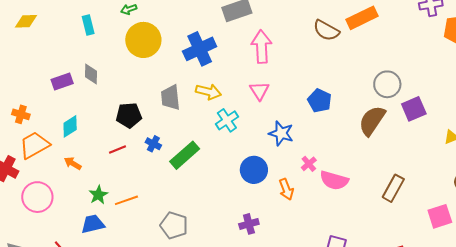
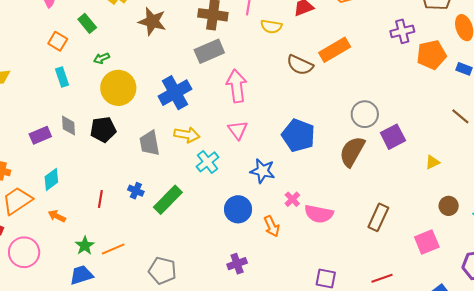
blue pentagon: (320, 101) -> (298, 135), size x1.4
black pentagon: (129, 115) -> (103, 129), moved
red line: (117, 149) -> (100, 199), turned -54

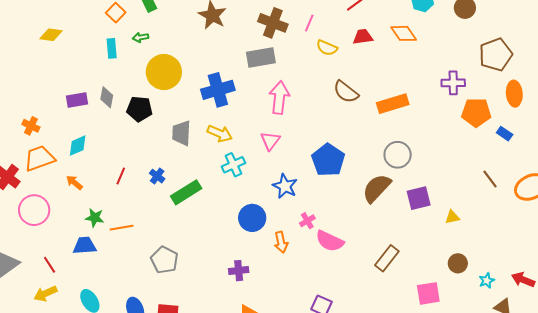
orange rectangle: (335, 50) -> (393, 104), moved
green arrow: (101, 58) -> (141, 37), moved
purple square: (393, 137) -> (419, 198), moved
green star: (85, 246) -> (95, 218), turned 30

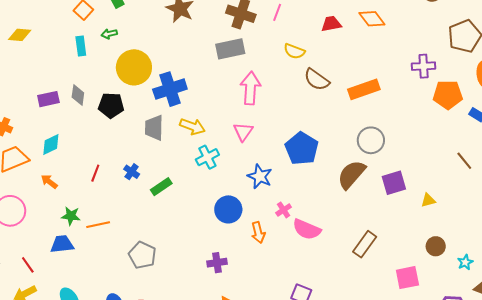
yellow semicircle: (327, 48) -> (294, 51), moved
blue cross: (218, 90) -> (170, 89), moved
green rectangle: (186, 192) -> (161, 187), size x0.7

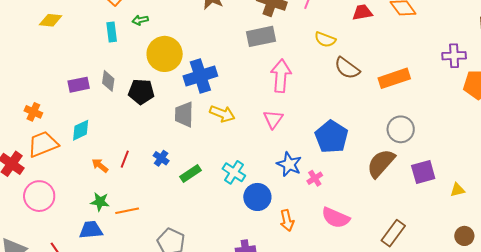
cyan cross: (207, 157) -> (234, 172), moved, turned -30
orange arrow: (49, 182) -> (100, 166), moved
pink cross: (284, 210) -> (315, 178), moved

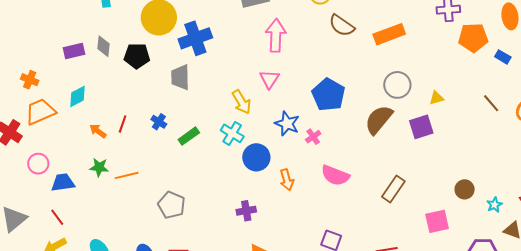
yellow arrow: (222, 114) -> (242, 102), moved, turned 40
yellow triangle: (457, 190) -> (436, 98), moved
pink circle: (39, 196) -> (38, 164), size x0.7
blue trapezoid: (91, 230) -> (63, 183), moved

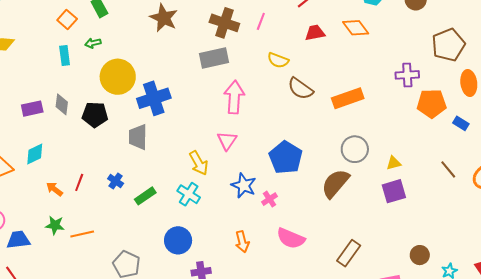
purple square: (421, 127) -> (394, 191), moved
blue circle: (256, 157) -> (178, 240), moved

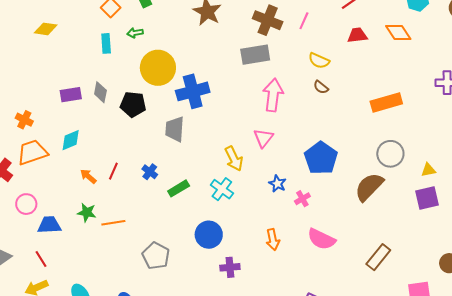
brown semicircle: (300, 89) -> (321, 87), moved, size x0.6
blue star: (244, 186) -> (277, 184), size x0.7

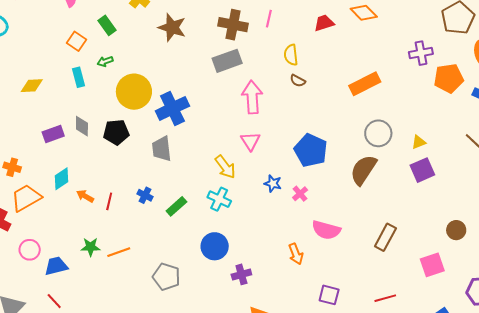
yellow diamond: (46, 29) -> (32, 86), moved
yellow semicircle: (319, 61) -> (291, 55), turned 70
orange arrow: (88, 176) -> (85, 196), moved
orange arrow: (273, 240) -> (296, 254), moved

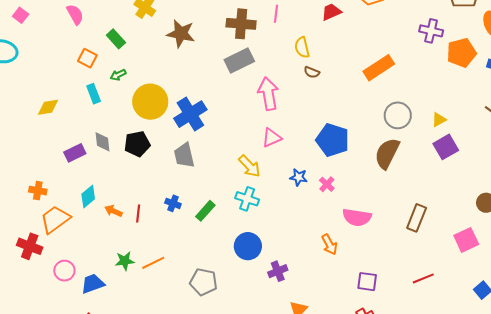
purple cross: (421, 53) -> (431, 31), turned 30
pink triangle: (250, 141) -> (272, 138), turned 45

